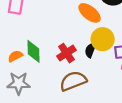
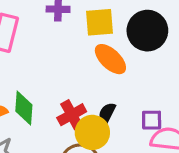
yellow circle: (103, 39) -> (92, 132), moved

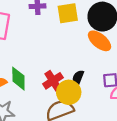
orange ellipse: (110, 59) -> (100, 41), moved

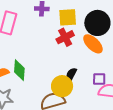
red cross: (53, 81) -> (65, 37), moved

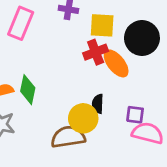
orange ellipse: (93, 44) -> (116, 63), moved
black semicircle: (71, 74) -> (98, 104), turned -32

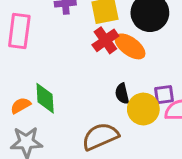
yellow circle: (83, 118) -> (143, 109), moved

